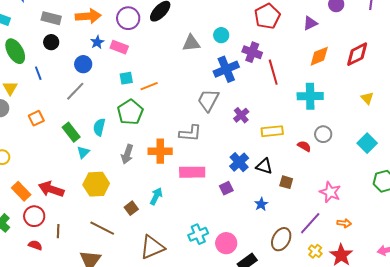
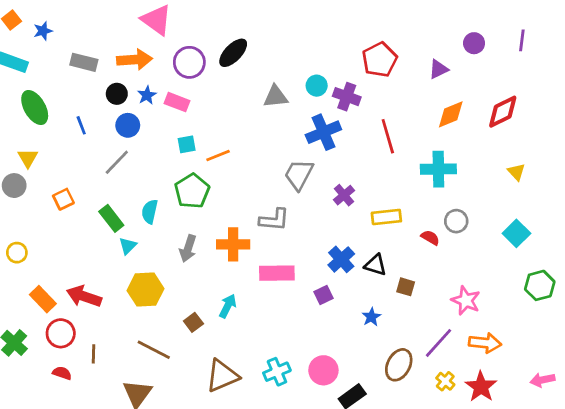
black circle: (51, 42) -> (117, 94), moved
purple cross: (252, 52) -> (347, 97), moved
blue line: (38, 73) -> (81, 125), moved
orange arrow: (344, 223) -> (485, 343), size x1.6
cyan cross: (198, 234) -> (277, 372), moved

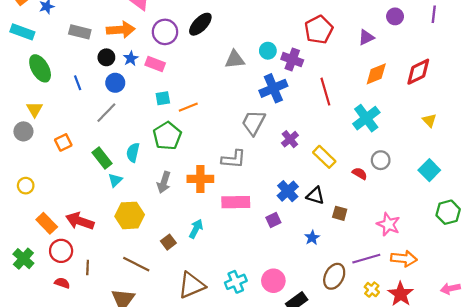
cyan cross: (438, 169) -> (366, 118), turned -36
yellow rectangle: (386, 217) -> (324, 157), turned 50
purple line: (438, 343) -> (366, 259), turned 32

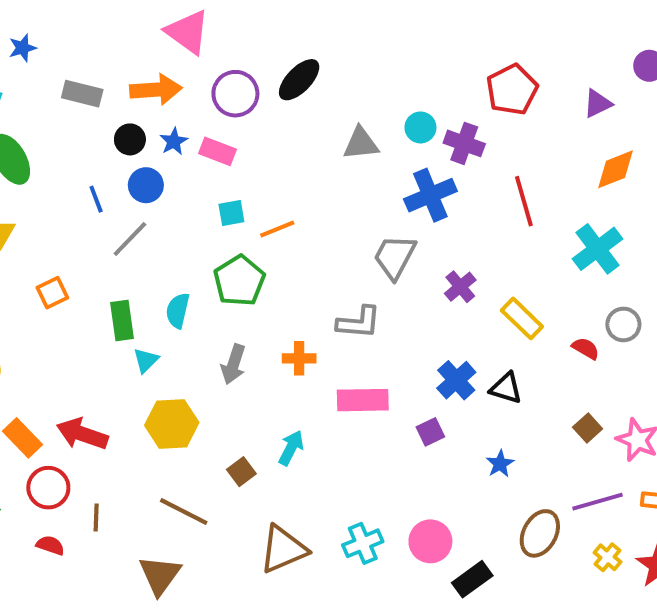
blue line: (78, 83) -> (96, 199), moved
green rectangle: (102, 158) -> (122, 320), turned 30
orange cross: (200, 179) -> (299, 358), size x0.7
brown square: (340, 213) -> (588, 428), moved, turned 32

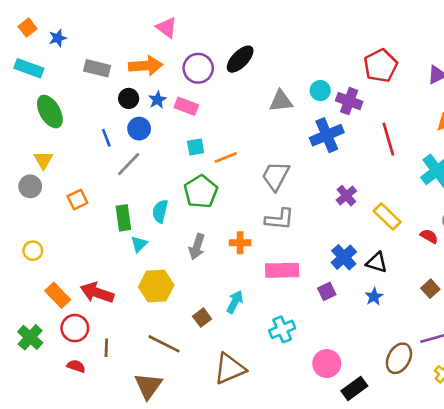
pink triangle: (188, 32) -> (167, 28), size x0.7
gray trapezoid: (395, 257) -> (276, 176), moved
blue star: (500, 464) -> (374, 297), moved
cyan cross: (363, 543) -> (282, 329), moved

